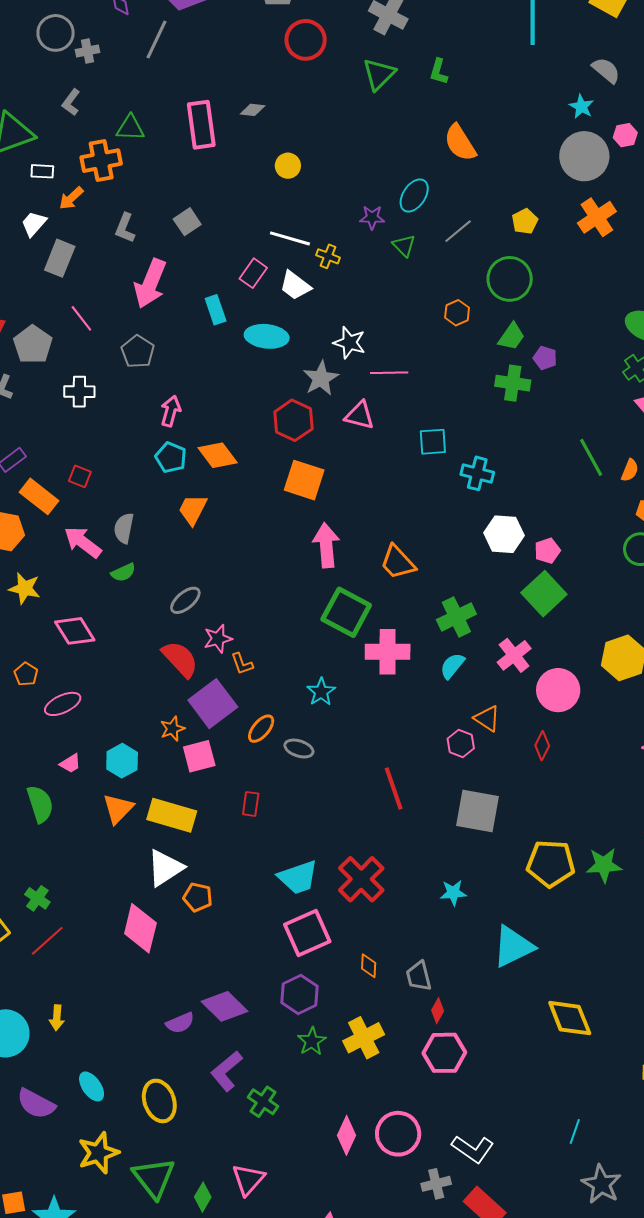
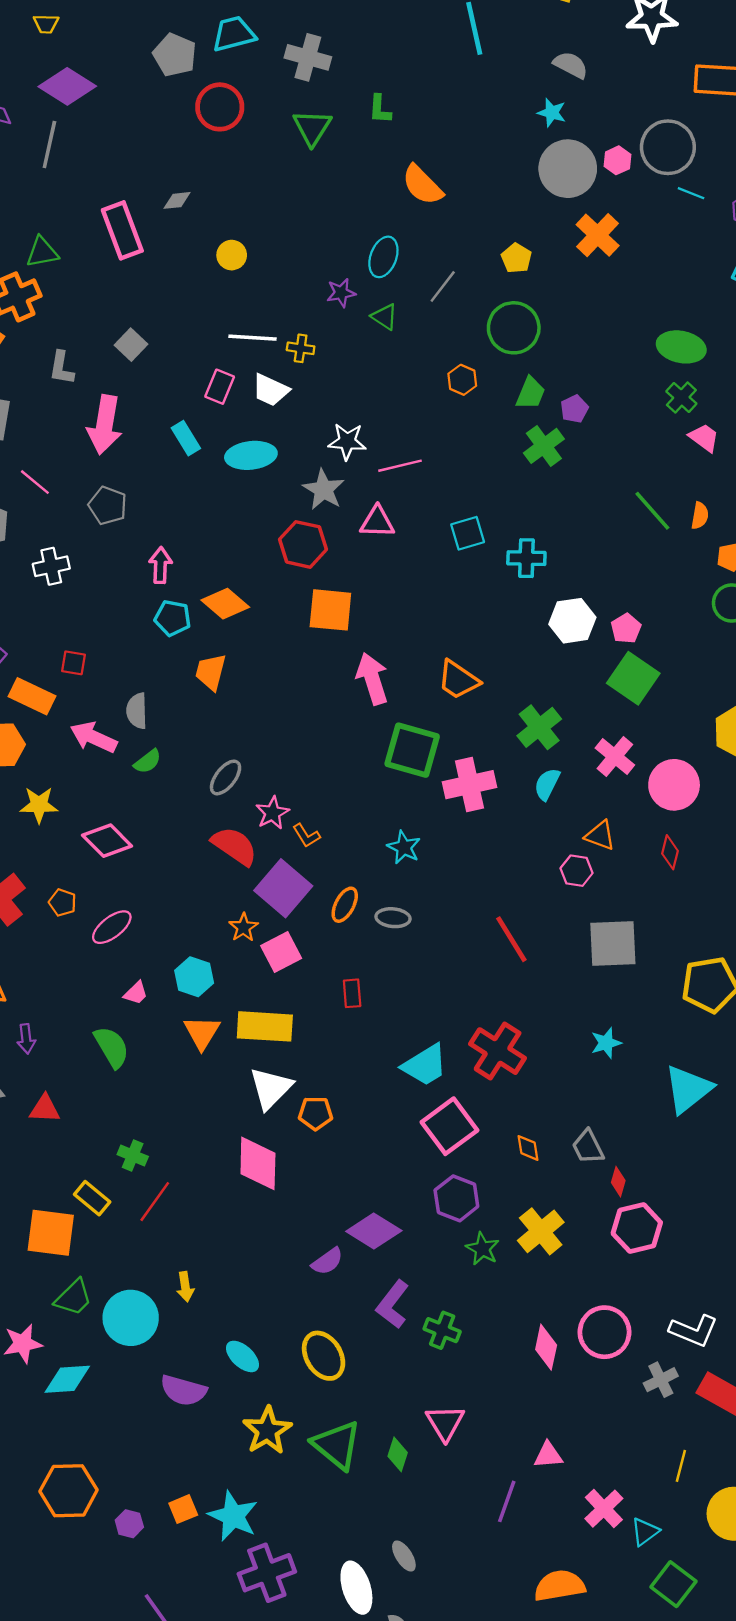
pink hexagon: (625, 135) -> (617, 160), moved
purple pentagon: (545, 358) -> (574, 409), turned -30
green cross: (513, 383) -> (544, 446), turned -32

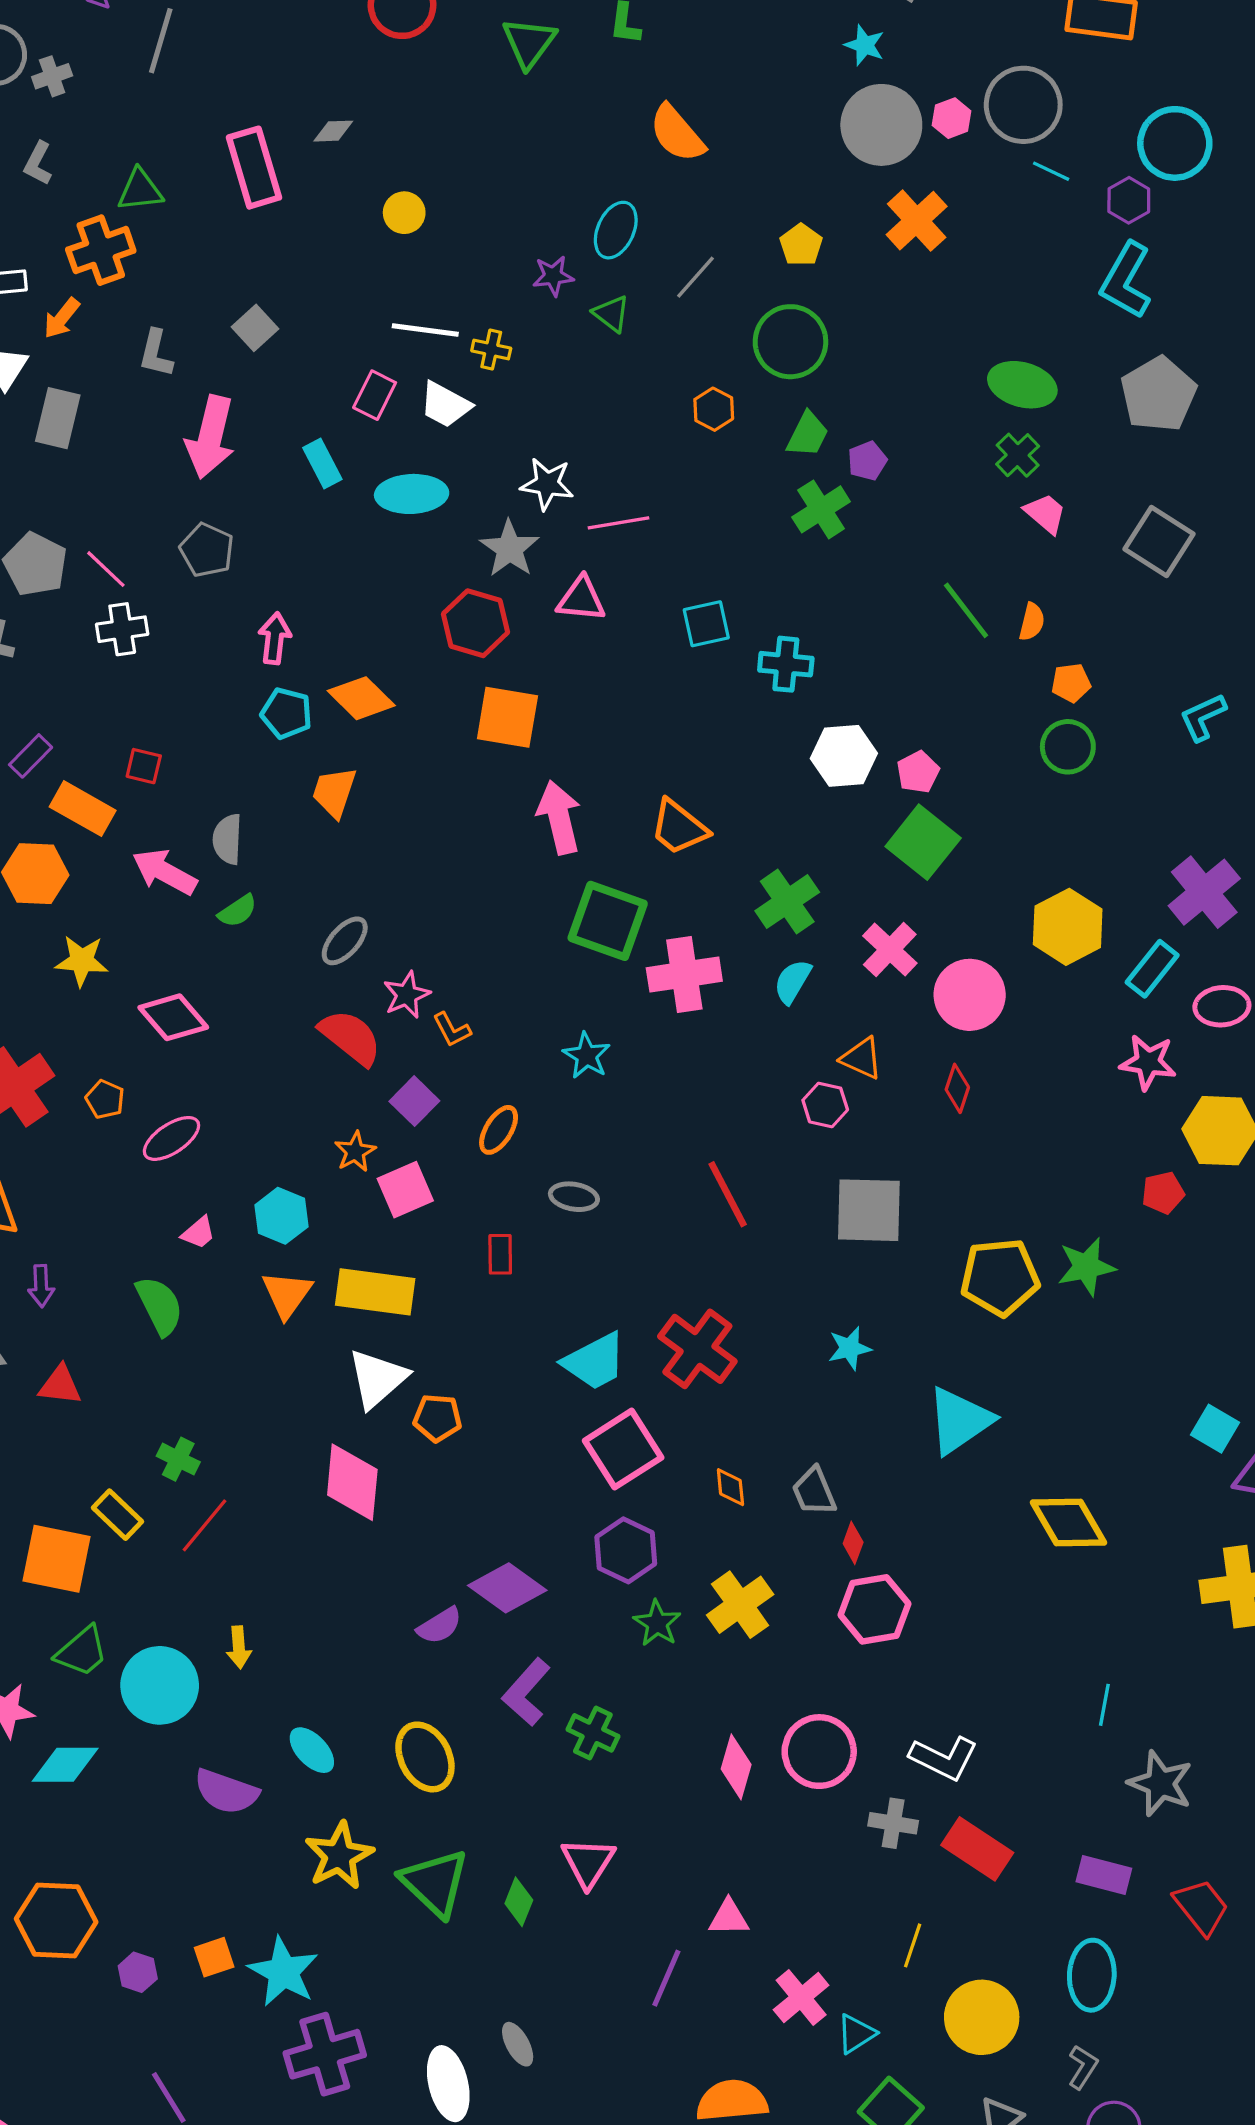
pink line: (35, 482) -> (106, 569), moved
purple square: (283, 888) -> (414, 1101), size x0.6
gray ellipse: (393, 918) -> (574, 1197), moved
gray cross: (661, 1380) -> (893, 1823), turned 32

